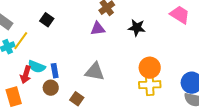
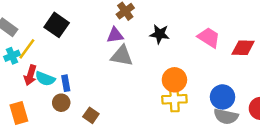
pink trapezoid: (180, 15) -> (209, 37), moved
black square: (47, 20) -> (57, 25), size x1.5
gray triangle: (95, 72) -> (122, 56), moved
red arrow: (26, 75) -> (30, 75), moved

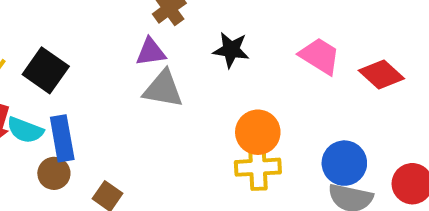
black square: (57, 25) -> (46, 70), moved
red diamond: (243, 48) -> (381, 75), turned 40
blue rectangle: (66, 83) -> (62, 138), size x1.5

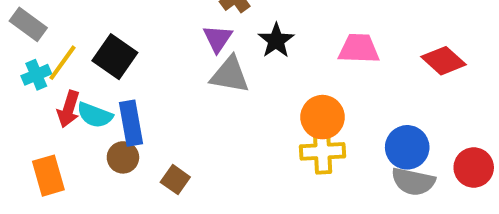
black star: (231, 50) -> (276, 41), moved, turned 30
purple triangle: (151, 52) -> (218, 38), turned -48
pink trapezoid: (320, 56) -> (359, 49), moved, turned -30

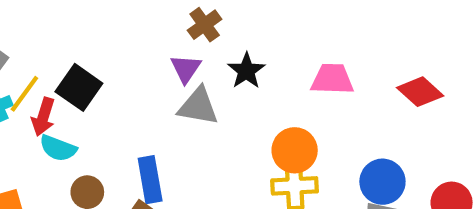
red arrow: (69, 109) -> (43, 117), moved
blue rectangle: (131, 123) -> (150, 180), moved

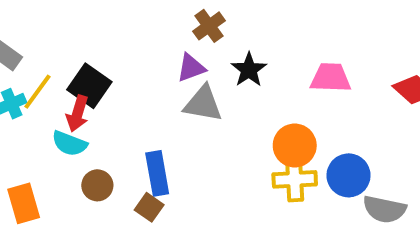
purple triangle: (186, 69) -> (191, 68), turned 36
red arrow: (43, 117) -> (77, 114), moved
blue circle: (382, 182) -> (349, 175), moved

